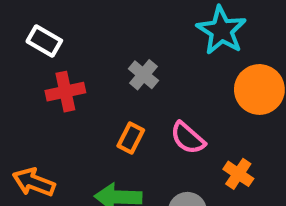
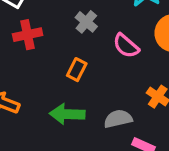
pink semicircle: (188, 138) -> (126, 46), moved

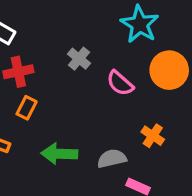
orange rectangle: (77, 70) -> (27, 108), moved

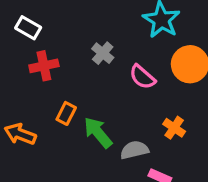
orange rectangle: (27, 108) -> (66, 113), moved
green arrow: (59, 154) -> (98, 132), moved, turned 48

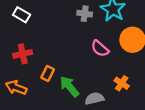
gray cross: (103, 53) -> (85, 14), moved, turned -32
red cross: (44, 66) -> (23, 54), moved

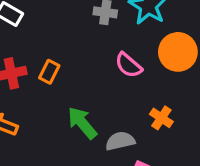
orange rectangle: (48, 73) -> (49, 72), moved

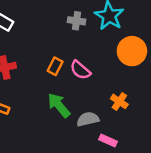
pink semicircle: (128, 65) -> (80, 70), moved
orange rectangle: (49, 72) -> (55, 66), moved

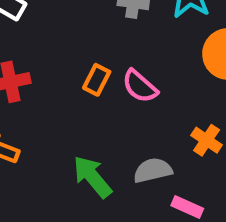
green arrow: (59, 105) -> (92, 177), moved

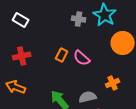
orange cross: (207, 140) -> (113, 83), turned 32

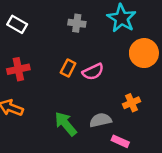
gray cross: (79, 19) -> (77, 23), moved
pink semicircle: (82, 58) -> (93, 72), turned -66

